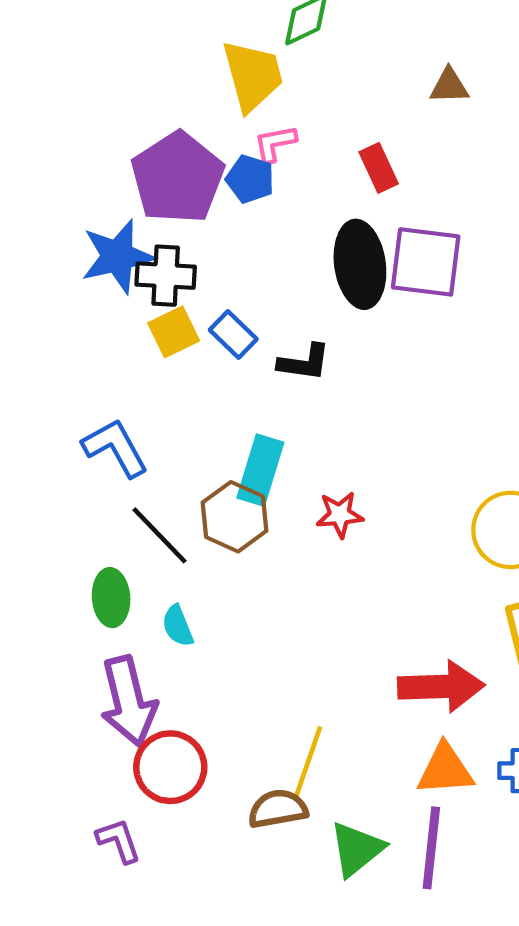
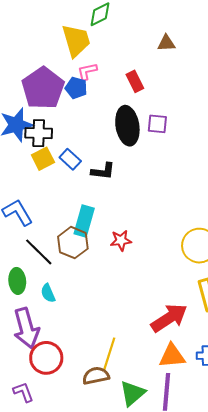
purple square: (426, 262) -> (157, 124), size x0.6
red arrow: (441, 687) -> (169, 318), turned -30

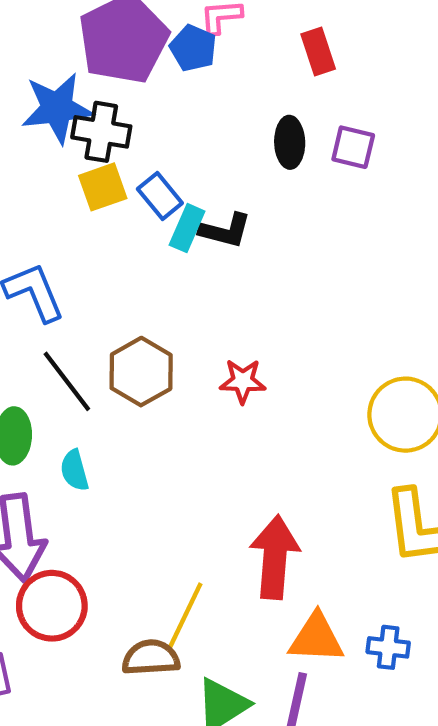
black ellipse: (127, 126) -> (290, 142), size x0.6
cyan rectangle: (84, 221) -> (187, 228), moved, size x0.7
red arrow: (169, 318) -> (275, 557), moved, turned -60

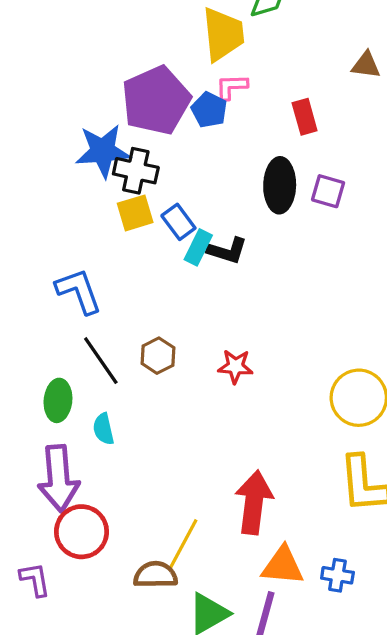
black ellipse: (290, 142) -> (280, 185), size x1.4
brown hexagon: (141, 372) -> (158, 356), size x0.7

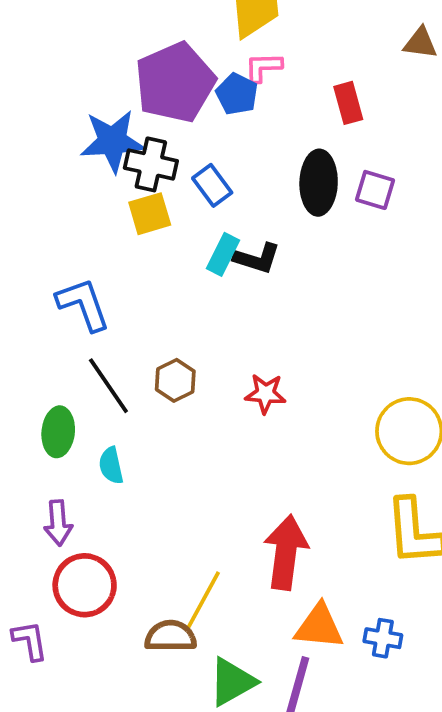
blue rectangle: (178, 222) -> (212, 185), moved
purple arrow: (58, 478) -> (58, 523), size x0.6

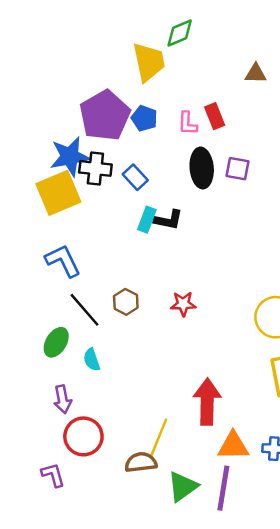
pink L-shape: (263, 67) -> (188, 123), moved, turned -80
yellow square: (150, 214) -> (58, 193), moved, size x1.6
green ellipse: (58, 432) -> (56, 342), turned 32

